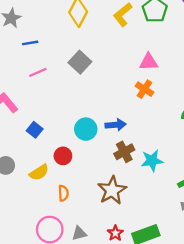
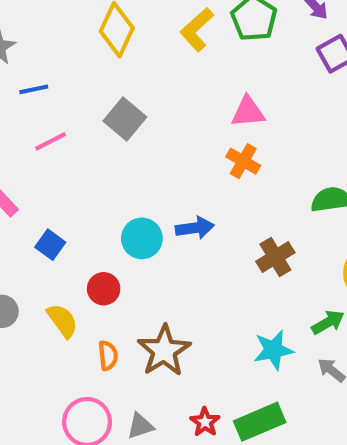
brown cross: (124, 152) -> (275, 257), moved
cyan star: (152, 161) -> (273, 350), moved
yellow semicircle: (39, 172) -> (62, 321), turned -90
brown star: (112, 190) -> (164, 351), moved

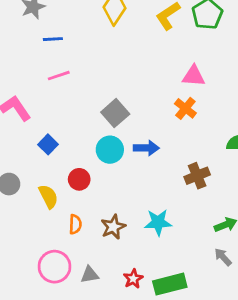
gray square: (125, 119) -> (115, 113), moved
cyan star: (273, 350) -> (158, 222), moved
brown star: (164, 351) -> (113, 227), size x0.7

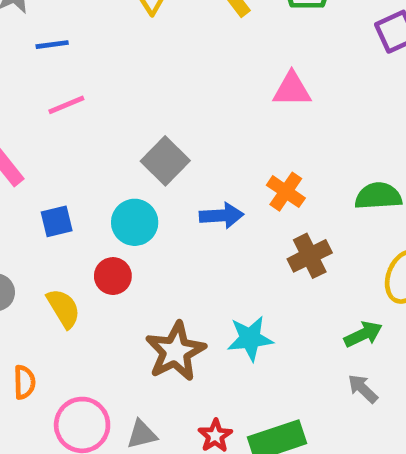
orange cross: (185, 108) -> (286, 192), moved
blue square: (48, 144) -> (57, 221), turned 36
cyan circle: (110, 150) -> (135, 222), moved
orange semicircle: (75, 224) -> (24, 382), moved
brown star: (113, 227) -> (176, 351), size x1.4

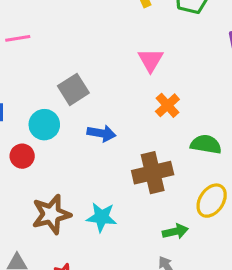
pink triangle: (292, 89) -> (151, 60), moved, turned 48
orange cross: (286, 192) -> (167, 105), moved
brown cross: (310, 256) -> (153, 173), size x1.4

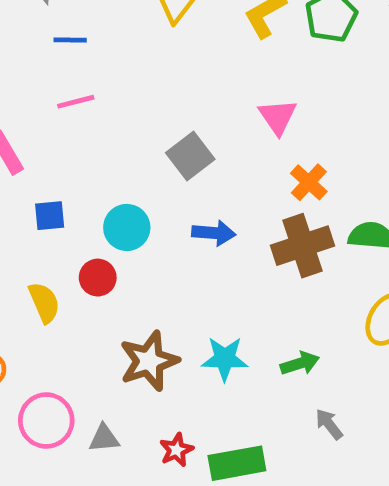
gray square: (73, 89) -> (190, 156), moved
brown cross: (153, 173) -> (303, 246), moved
green arrow: (175, 231) -> (300, 363), moved

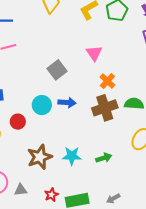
cyan circle: (127, 227) -> (42, 105), moved
gray arrow: (329, 424) -> (113, 199), moved, turned -80

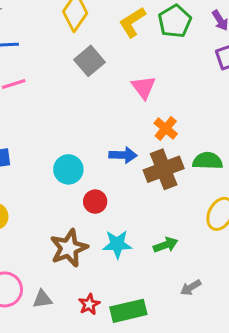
gray square: (57, 70) -> (90, 61), moved
blue arrow: (67, 103) -> (123, 155), moved
red circle: (18, 122) -> (95, 202), moved
gray arrow: (113, 199) -> (191, 288), moved

